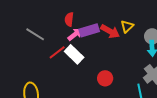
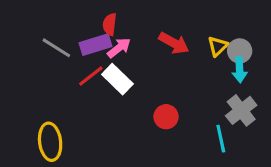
yellow triangle: (127, 26) -> (218, 46), moved
purple rectangle: (89, 30) -> (96, 45), moved

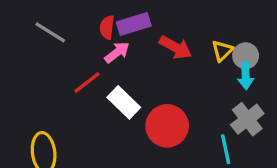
purple rectangle: (96, 45) -> (134, 24), moved
gray line: (56, 48) -> (50, 32), moved
white rectangle: (117, 79) -> (124, 102), moved
red circle: (166, 117) -> (167, 126), size x1.6

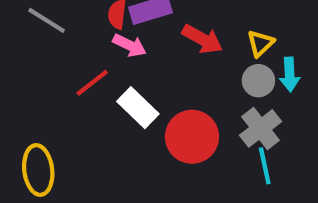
pink arrow: (117, 52) -> (130, 45), turned 64
gray circle: (246, 56) -> (258, 81), moved
gray cross: (247, 119) -> (261, 128), moved

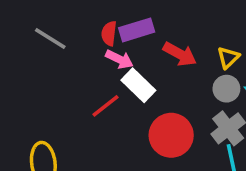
red line: (92, 83) -> (106, 106), moved
white rectangle: (138, 108) -> (138, 85), moved

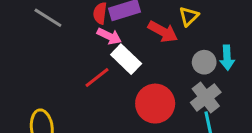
yellow triangle: (228, 58) -> (189, 16), moved

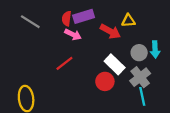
yellow triangle: (189, 16) -> (128, 21), turned 40
white rectangle: (126, 59) -> (115, 64), moved
red circle: (155, 104) -> (105, 81), size x0.7

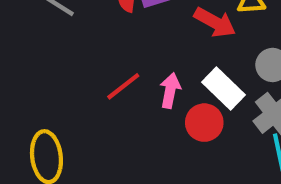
pink arrow: (73, 35) -> (170, 91), moved, turned -105

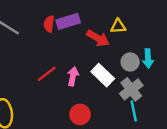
red circle: (204, 123) -> (80, 114), moved

